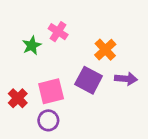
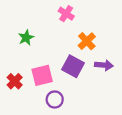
pink cross: (58, 32) -> (66, 14), moved
purple circle: (48, 120) -> (55, 99), moved

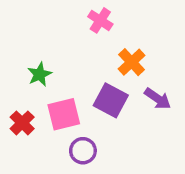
green star: (26, 38) -> (40, 74), moved
purple arrow: (104, 65) -> (158, 99), turned 30

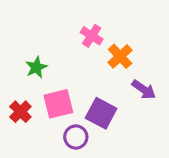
pink cross: (100, 20) -> (92, 36), moved
purple square: (111, 100) -> (101, 113), moved

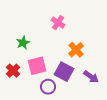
orange cross: (120, 56) -> (76, 50), moved
purple arrow: (144, 90) -> (91, 77), moved

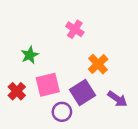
purple square: (64, 72) -> (83, 92), turned 30

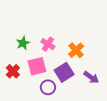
pink cross: (75, 29) -> (48, 44), moved

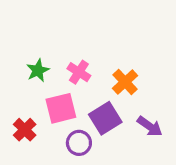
red cross: (13, 71) -> (25, 130), moved

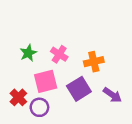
orange cross: (125, 82) -> (94, 62), turned 30
purple circle: (79, 143) -> (39, 107), moved

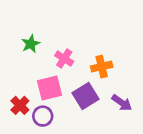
green star: (28, 53) -> (31, 44), moved

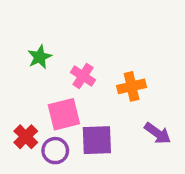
purple square: (86, 96) -> (97, 140), moved, turned 30

